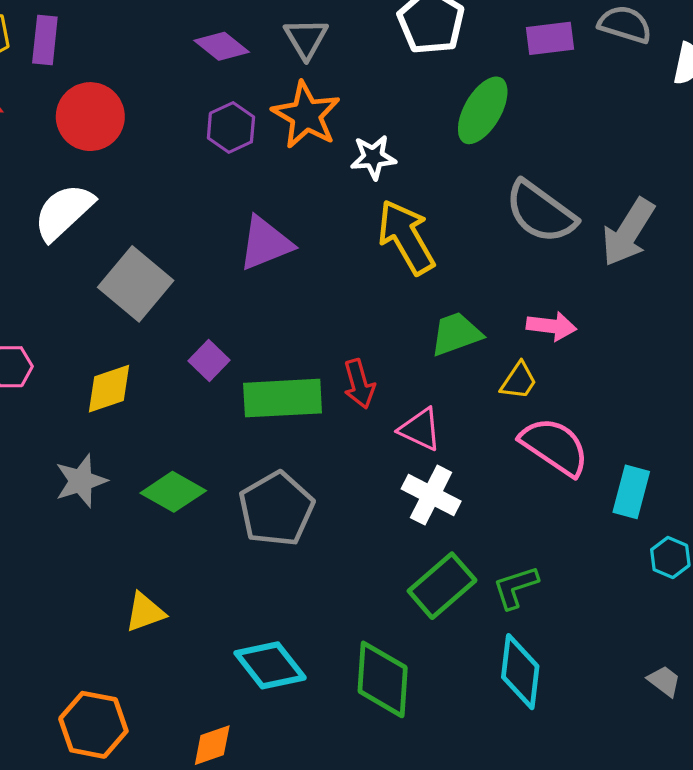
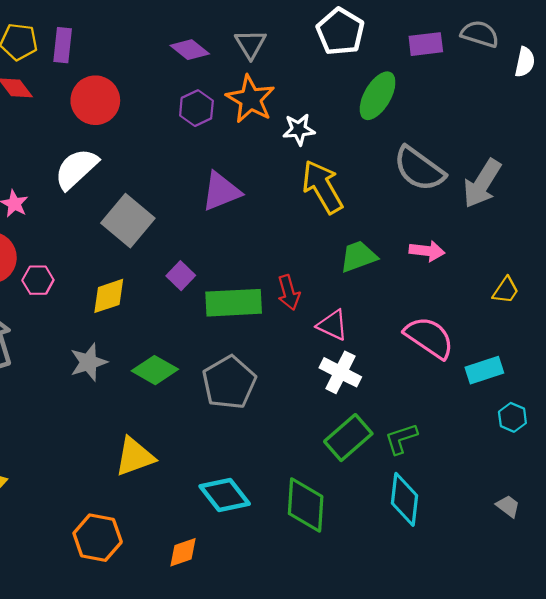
yellow trapezoid: (519, 381) -> (506, 290), moved
cyan rectangle: (631, 492) -> (484, 370), turned 57
yellow triangle: (145, 612) -> (135, 457), size x1.4

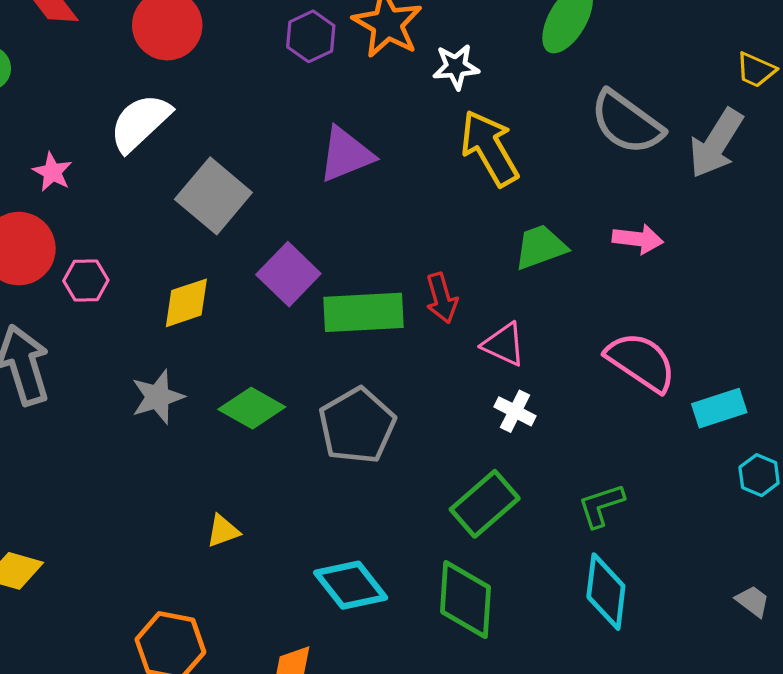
purple square: (181, 276) -> (288, 274), size x1.5
yellow trapezoid: (506, 290) -> (756, 70), moved, turned 80
white cross: (340, 372) -> (515, 411), size x0.7
green rectangle: (348, 438) -> (485, 504), moved
yellow triangle: (135, 457) -> (223, 531), size x0.6

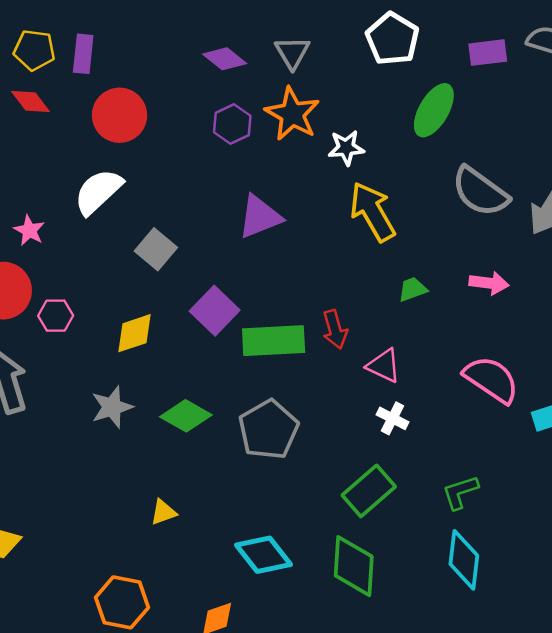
gray square: (213, 196) -> (156, 249), size x0.7
green trapezoid: (541, 247) -> (413, 289), size x0.7

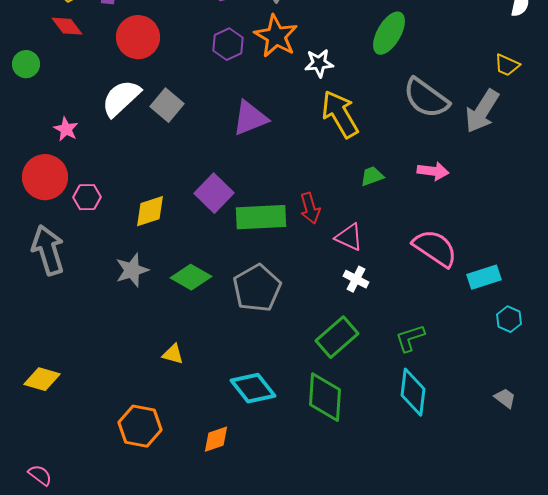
gray square: (156, 249) -> (167, 105), moved
yellow triangle: (163, 512) -> (173, 354), turned 35

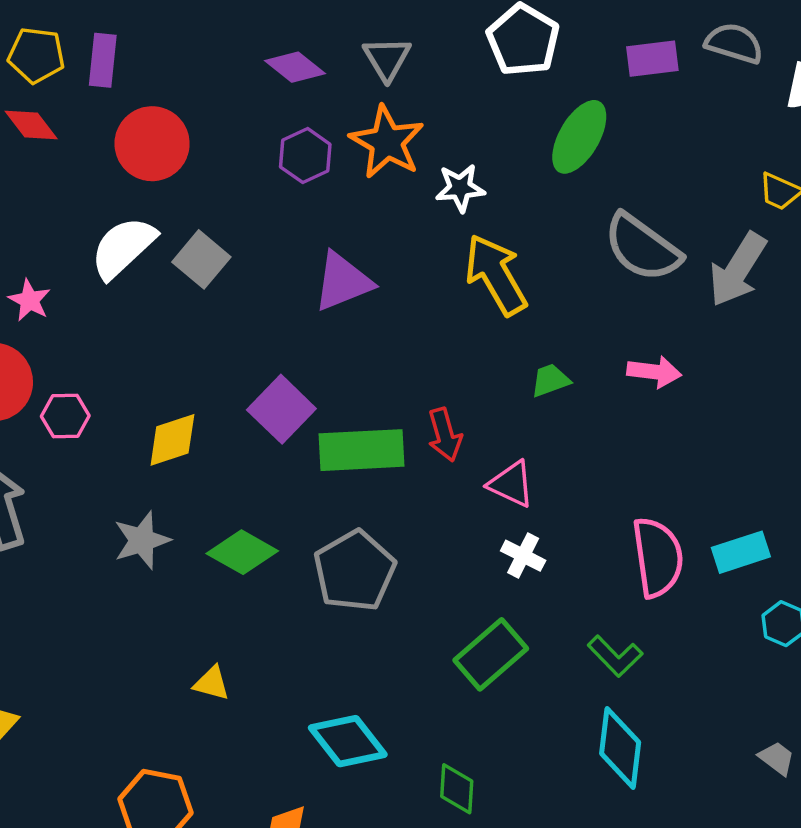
pink semicircle: (435, 248) -> (658, 557), moved, turned 48
green L-shape: (410, 338) -> (615, 656), turned -116
green diamond: (325, 397) -> (457, 789), moved, size x0.6

